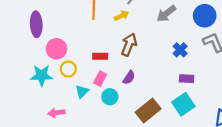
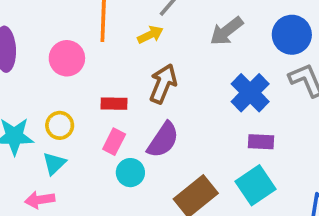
pink circle: (56, 49) -> (67, 58), moved
blue cross: (180, 50) -> (250, 93), size x1.5
purple semicircle: (129, 78) -> (163, 140), size x1.5
cyan triangle: (82, 91) -> (54, 163), moved

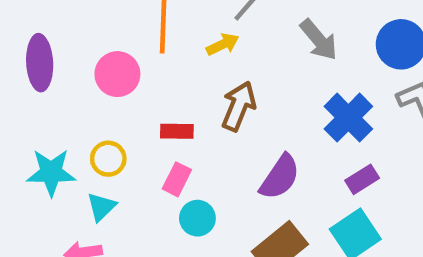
gray arrow: (227, 31) -> (319, 40), turned -92
purple semicircle: (163, 140) -> (280, 177), moved
purple rectangle: (261, 142) -> (362, 179), turned -35

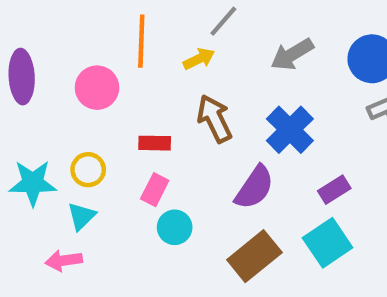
gray arrow: (319, 40) -> (292, 54), turned 99
brown arrow: (239, 106) -> (215, 119), turned -48
blue cross: (348, 118) -> (290, 130), moved

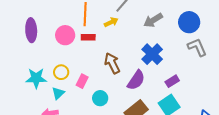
brown arrow: (215, 119) -> (112, 63), moved
red rectangle: (155, 143) -> (88, 37), moved
pink rectangle: (155, 190) -> (82, 81), moved

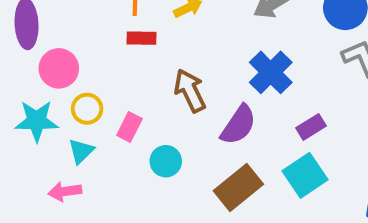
pink circle: (65, 35) -> (59, 68), moved

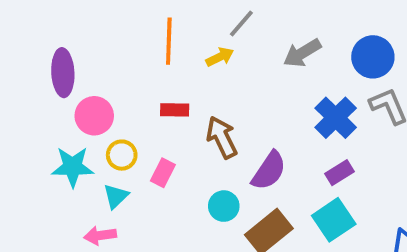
red rectangle: (142, 38) -> (175, 110), moved
blue cross: (271, 72) -> (336, 118), moved
cyan circle: (166, 161) -> (224, 206), moved

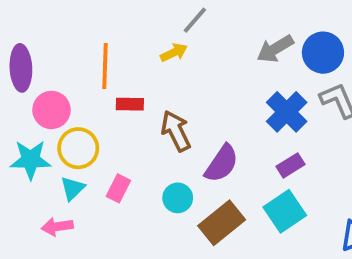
orange line: (169, 41) -> (105, 66), moved
gray arrow: (302, 53) -> (275, 49), moved
yellow circle: (122, 155) -> (78, 148), size x1.4
pink rectangle: (163, 173) -> (118, 188), moved

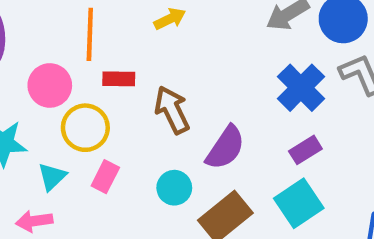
pink circle: (52, 110) -> (50, 85), moved
yellow circle: (78, 148) -> (85, 128), moved

